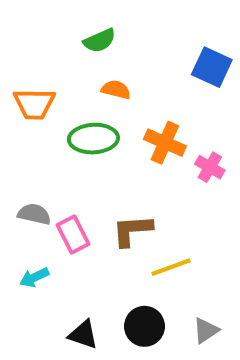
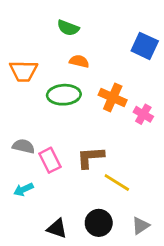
green semicircle: (100, 41) -> (68, 28), turned 45
yellow line: (171, 267) -> (117, 182), turned 52

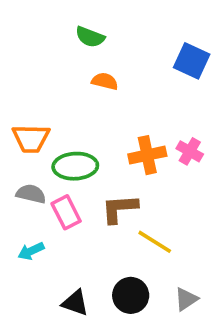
orange trapezoid: (23, 71) -> (31, 138), moved
green ellipse: (64, 95) -> (75, 166), moved
orange cross: (113, 98) -> (147, 155), moved, turned -36

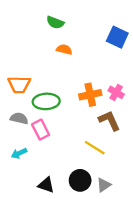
brown L-shape: (120, 209) -> (109, 121), moved, turned 70
gray triangle: (186, 299) -> (104, 185), moved

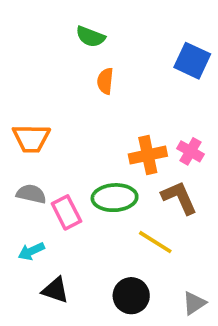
orange semicircle: (64, 50) -> (105, 81), turned -98
green ellipse: (46, 101) -> (115, 198), moved
black triangle: (46, 185) -> (55, 290), moved
gray triangle: (104, 185) -> (194, 303), moved

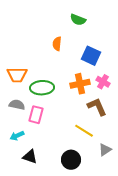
green semicircle: (90, 37) -> (78, 20), moved
blue square: (192, 61) -> (91, 56), moved
green ellipse: (115, 198) -> (42, 88), moved
pink rectangle: (66, 212) -> (36, 115), turned 42
gray triangle: (194, 303) -> (105, 150), moved

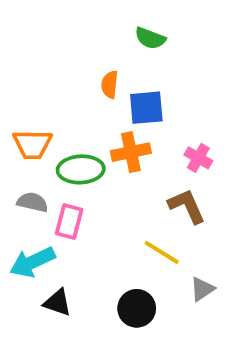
blue square: (91, 56) -> (146, 108), moved, turned -30
orange cross: (80, 84) -> (131, 152), moved
cyan arrow: (17, 136) -> (32, 262), size x1.6

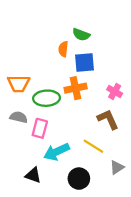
green semicircle: (150, 38) -> (81, 35), moved
cyan arrow: (32, 262) -> (57, 152), moved

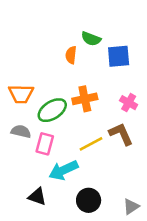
blue square: (84, 62) -> (119, 56), moved
green ellipse: (47, 98) -> (52, 110), turned -30
yellow line: (93, 146) -> (91, 144), moved, turned -60
gray triangle: (117, 167) -> (131, 207), moved

